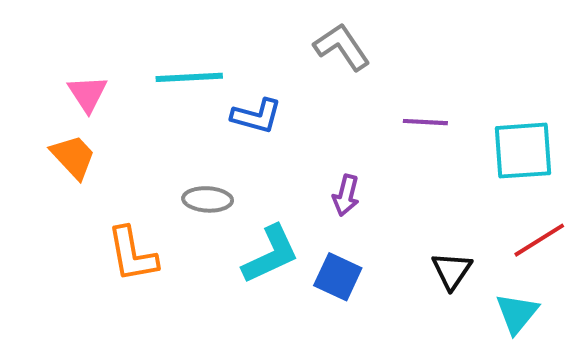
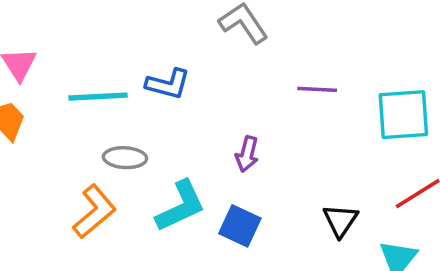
cyan line: (189, 77) -> (98, 97), moved
orange L-shape: (132, 254) -> (94, 212), moved, turned -120

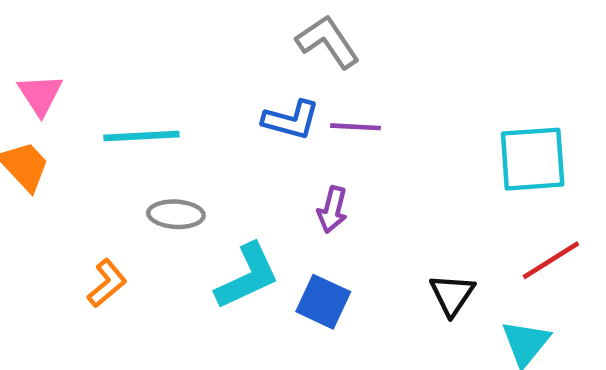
blue L-shape: (168, 84) -> (291, 120), moved
purple line: (317, 89) -> (355, 127), moved
orange L-shape: (94, 212) -> (107, 283), moved, size x0.7

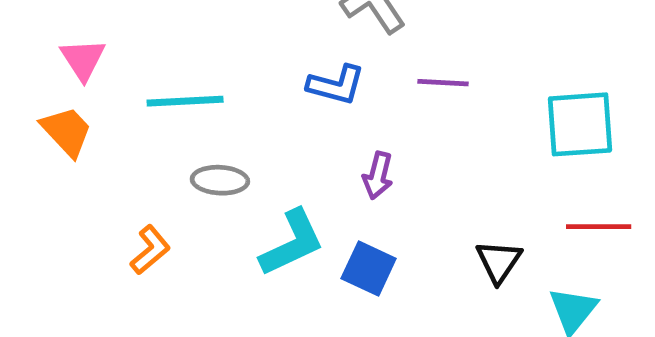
purple line: (355, 127) -> (443, 83), moved
red line: (551, 260) -> (599, 227), turned 32

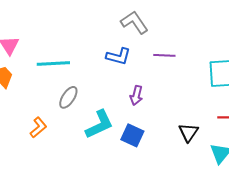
gray ellipse: (220, 180) -> (68, 97), turned -60

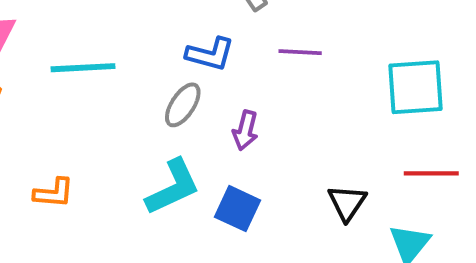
gray ellipse: (68, 97) -> (183, 105), moved
orange L-shape: (38, 127) -> (54, 193), turned 45

